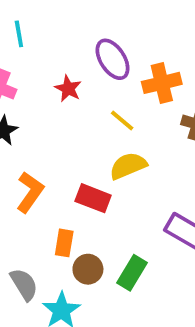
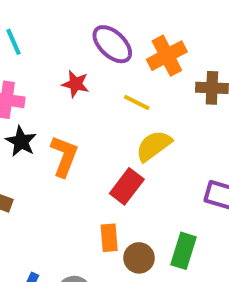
orange L-shape: (30, 192) -> (64, 156), moved
red rectangle: (93, 198) -> (127, 186), turned -60

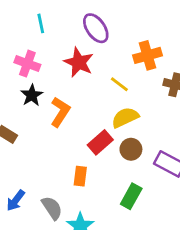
purple ellipse: (112, 44) -> (96, 28), moved
red star: (76, 84) -> (79, 62), size x1.5
brown circle: (139, 258) -> (131, 149), moved

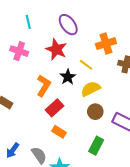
black star: (32, 95) -> (68, 77), moved
red rectangle: (100, 142) -> (54, 108), moved
orange rectangle: (80, 176) -> (59, 132), turned -64

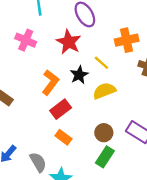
brown circle: (95, 112) -> (104, 133), moved

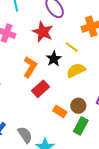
orange rectangle: (63, 137) -> (60, 111), moved

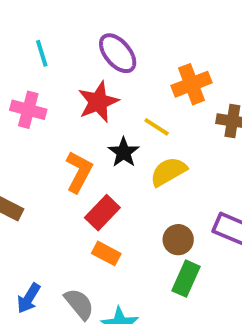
red star: (43, 32) -> (98, 102), turned 30
orange rectangle: (60, 111) -> (106, 253), moved

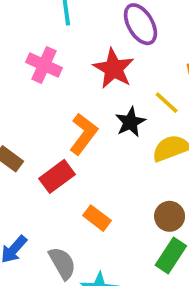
red star: (98, 102) -> (114, 69), turned -30
red rectangle: (102, 213) -> (57, 176), moved

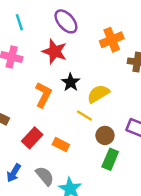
yellow line: (167, 103) -> (84, 116), moved
red rectangle: (57, 176) -> (32, 138), moved

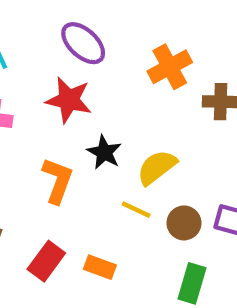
brown circle: (105, 135) -> (184, 223), moved

